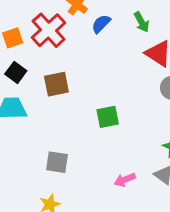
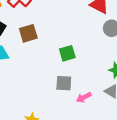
gray square: (57, 162) -> (64, 83), moved

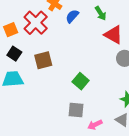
green square: (67, 53) -> (81, 81), turned -35

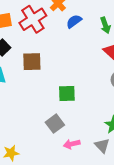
green square: (81, 81) -> (67, 94), turned 35
gray square: (76, 110) -> (55, 124), turned 35

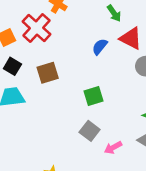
blue semicircle: (74, 21) -> (100, 47), moved

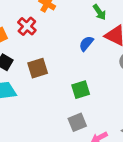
red cross: (36, 28) -> (27, 26), size x0.7
gray square: (90, 131) -> (77, 122), turned 30

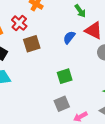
brown square: (38, 68) -> (32, 44), moved

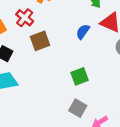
gray square: (62, 104) -> (78, 108), turned -35

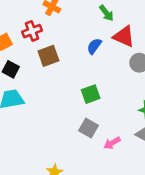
red cross: (25, 18) -> (32, 31), turned 30

